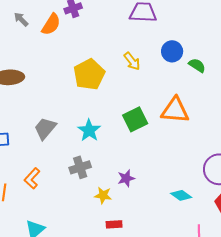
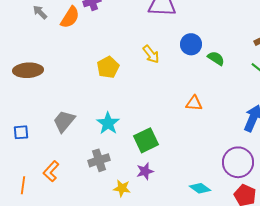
yellow pentagon: (89, 74) -> (108, 67), size x0.7
orange triangle: (175, 110) -> (194, 103), size x0.6
green square: (135, 119) -> (146, 140), moved

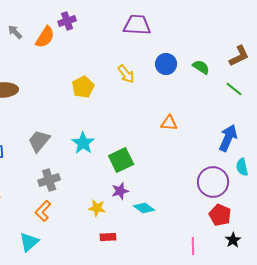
green semicircle: (216, 58) -> (201, 67), moved
gray cross: (99, 160) -> (49, 180), moved
orange L-shape: (51, 171) -> (43, 211), moved
cyan diamond: (200, 188) -> (144, 208), moved

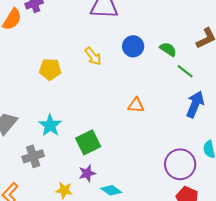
yellow pentagon: (83, 87) -> (50, 69), turned 30
green line: (234, 89) -> (185, 71), moved
blue arrow: (228, 138) -> (195, 104), moved
gray cross: (49, 180) -> (33, 156), moved

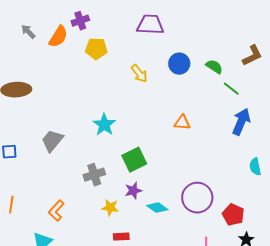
yellow pentagon: (50, 69) -> (96, 49), moved
cyan star: (50, 125) -> (104, 125), moved
gray cross: (33, 156) -> (94, 175), moved
purple circle: (180, 164) -> (197, 198), moved

